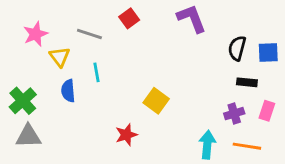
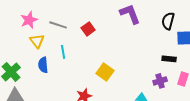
red square: (129, 18) -> (88, 29), moved
pink star: (35, 34) -> (29, 20), moved
black semicircle: (237, 48) -> (168, 21), moved

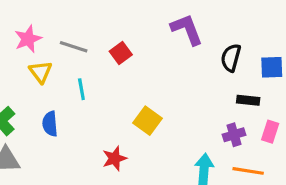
black semicircle: (168, 21) -> (231, 58), moved
blue semicircle: (43, 65) -> (50, 124), moved

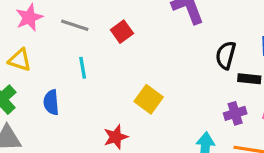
black semicircle: (231, 58) -> (226, 55), moved
yellow triangle: (41, 72) -> (20, 60), moved, turned -35

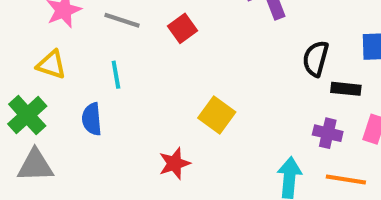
cyan line: (83, 68) -> (116, 75), moved
purple cross: (235, 113) -> (328, 133), turned 30

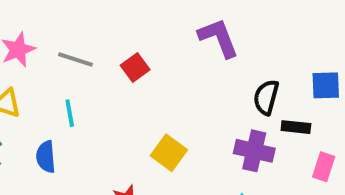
purple cross: (328, 133) -> (254, 151), moved, size x1.4

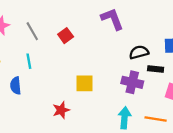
gray line: (76, 60) -> (32, 31), turned 42
black semicircle: (266, 97) -> (139, 52), turned 60
yellow square: (169, 153) -> (84, 83), turned -36

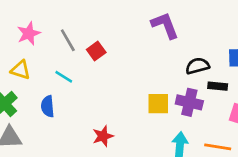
red square: (66, 36) -> (96, 51), moved
cyan line: (29, 61) -> (64, 77), turned -48
yellow square: (84, 83) -> (158, 104), moved

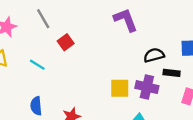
gray line: (68, 40) -> (43, 19), moved
blue semicircle: (48, 106) -> (36, 106), moved

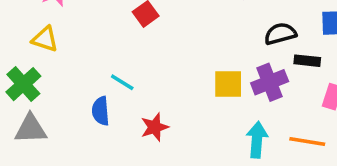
cyan line: (37, 65) -> (122, 82), moved
purple cross: (147, 87) -> (270, 82), turned -35

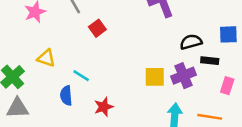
yellow triangle: (45, 39) -> (46, 58), moved

